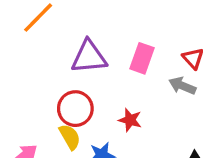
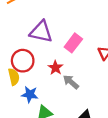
gray arrow: (182, 86) -> (71, 82), moved
red star: (130, 120) -> (55, 68), moved

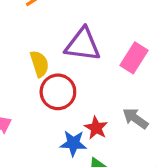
red star: (55, 68) -> (96, 128), moved
yellow semicircle: (14, 77) -> (39, 64), moved

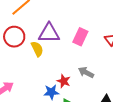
yellow semicircle: (39, 64) -> (37, 49), moved
red circle: (58, 92) -> (14, 37), moved

